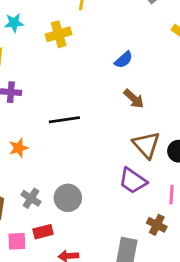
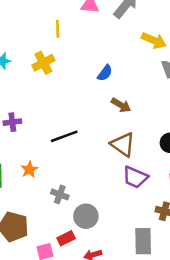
brown triangle: (146, 145) -> (123, 144), moved
gray cross: (31, 198) -> (60, 194), moved
gray circle: (68, 198) -> (86, 216), moved

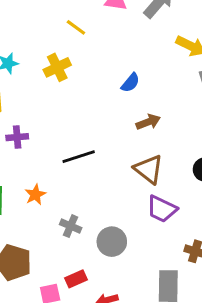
yellow line: (58, 29) -> (76, 27), turned -54
brown arrow: (121, 105) -> (148, 122), turned -54
gray circle: (86, 216) -> (112, 242), moved

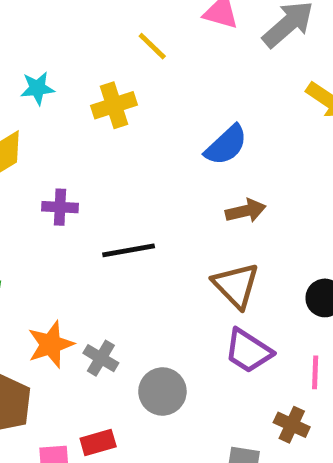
blue semicircle: (130, 83) -> (226, 145), size x1.4
purple cross: (17, 137) -> (60, 207), moved
orange star: (35, 195) -> (51, 344), moved, size x1.4

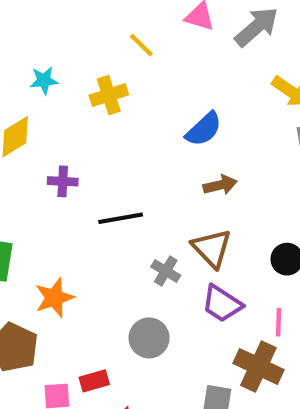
gray cross: (101, 358) -> (166, 271), moved
brown cross: (292, 425) -> (258, 367), size x1.6

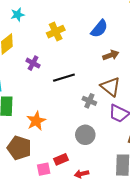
yellow cross: (109, 95) -> (56, 32), moved
purple cross: (63, 181) -> (33, 63), turned 32

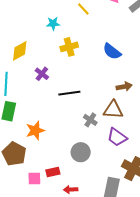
cyan star: (18, 15) -> (53, 24), moved
blue semicircle: (99, 29) -> (112, 51), turned 78
brown arrow: (111, 55) -> (124, 87), moved
brown triangle: (111, 87) -> (113, 110), turned -45

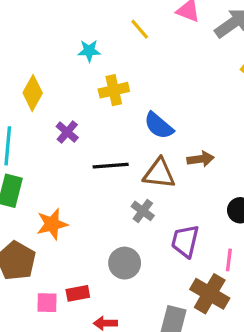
yellow diamond: (20, 51) -> (33, 93), turned -35
blue semicircle: (112, 51) -> (159, 126), moved
brown triangle: (113, 110) -> (159, 173), moved
purple trapezoid: (117, 137) -> (185, 241), turned 65

